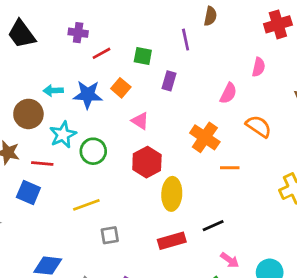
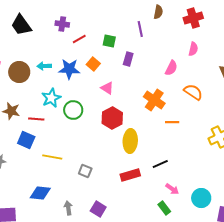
red cross: (278, 24) -> (193, 18), moved
brown circle: (28, 114) -> (19, 72), moved
yellow line: (86, 205) -> (52, 157), moved, turned 30
gray square: (110, 235) -> (85, 171), turned 32

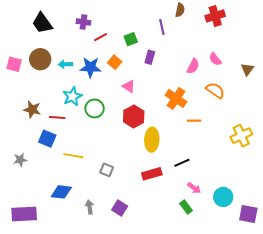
green square: (109, 41) -> (131, 39), turned -32
pink semicircle: (193, 49) -> (215, 59), moved, turned 128
brown circle: (19, 72) -> (40, 59), moved

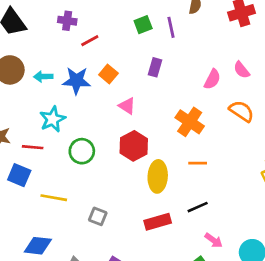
green square: (131, 39) -> (143, 25), moved
green circle: (95, 108) -> (82, 151), moved
orange line: (194, 121) -> (198, 163), moved

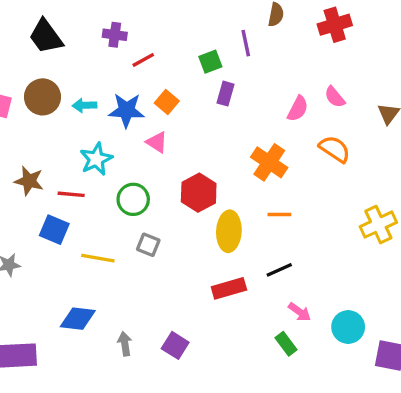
green square: (143, 25) -> (210, 62), moved
pink triangle: (127, 106) -> (157, 142), moved
gray square: (98, 216) -> (148, 245), moved

